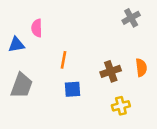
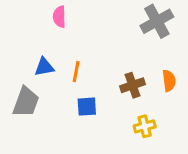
gray cross: (131, 18) -> (157, 21), size x1.5
pink semicircle: (37, 28) -> (59, 17), moved
blue triangle: (16, 45) -> (44, 67), moved

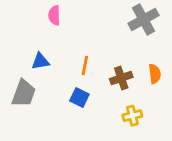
orange line: (76, 72) -> (85, 65), moved
blue square: (87, 107) -> (79, 98), turned 30

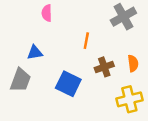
orange line: (85, 65) -> (86, 41), moved
blue square: (79, 98) -> (68, 84), size x1.5
yellow cross: (132, 116) -> (129, 99), moved, size x1.5

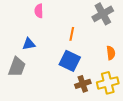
brown cross: (104, 67) -> (83, 84), moved
blue square: (68, 84) -> (70, 61), moved

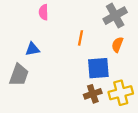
orange semicircle: (111, 53) -> (117, 45), moved, turned -152
blue square: (70, 61) -> (98, 68), moved, turned -30

